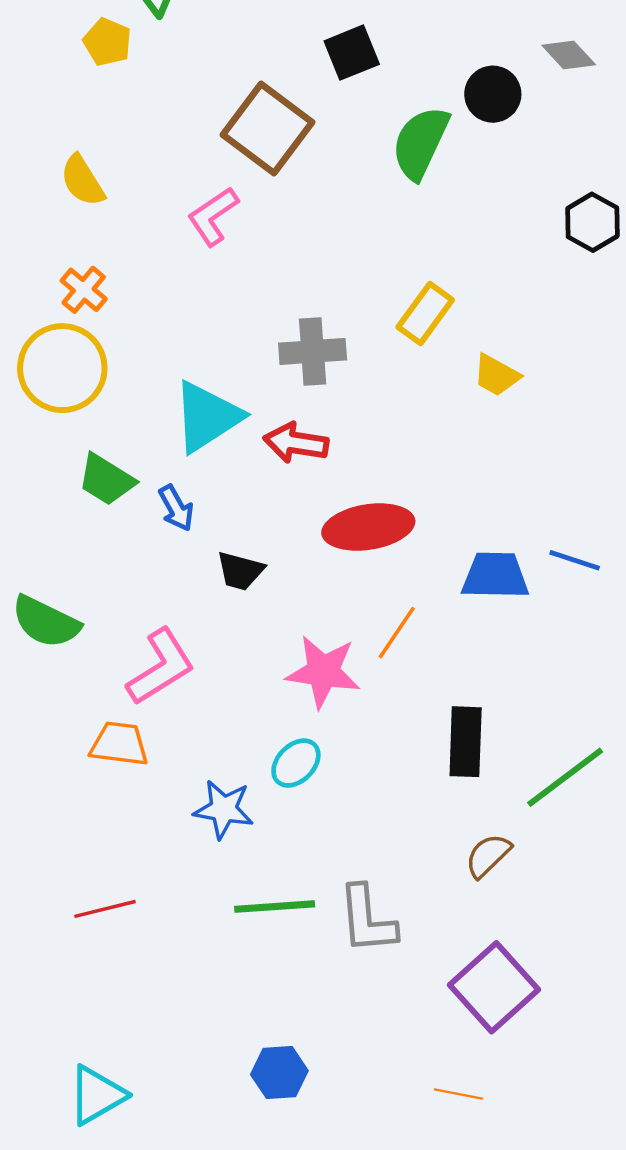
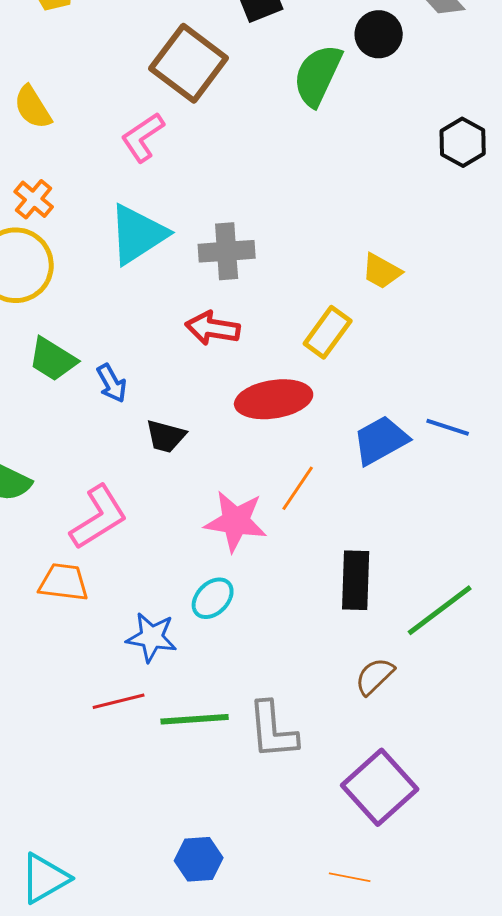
yellow rectangle: (425, 314) -> (328, 332), moved
cyan triangle: (207, 417) -> (138, 234), moved
blue trapezoid: (495, 576) -> (381, 440), turned -30
red line: (105, 909) -> (119, 701), moved

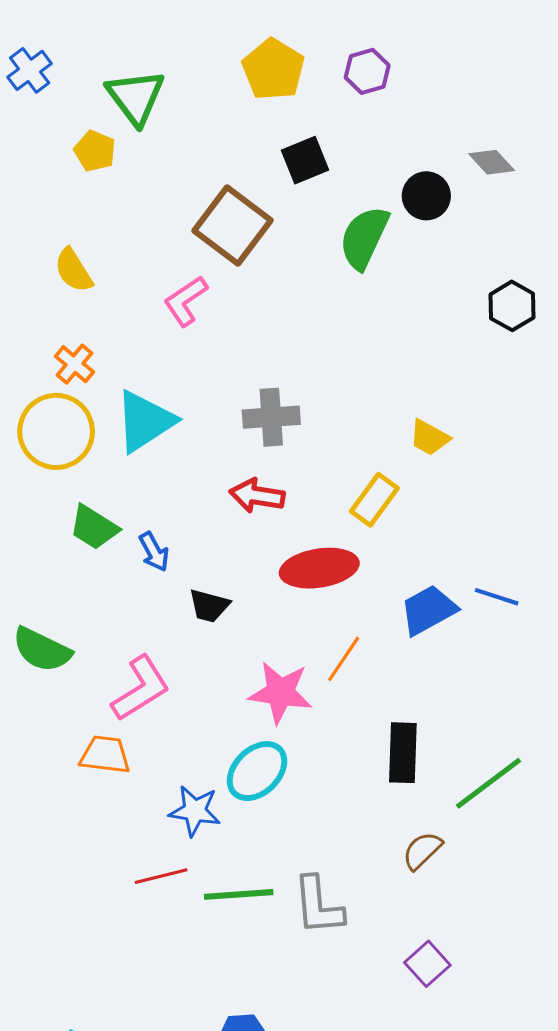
cyan triangle: (138, 234) -> (145, 421), moved
cyan ellipse: (213, 598) -> (257, 771), size x1.4
purple square: (380, 787) -> (427, 964), size x0.6

